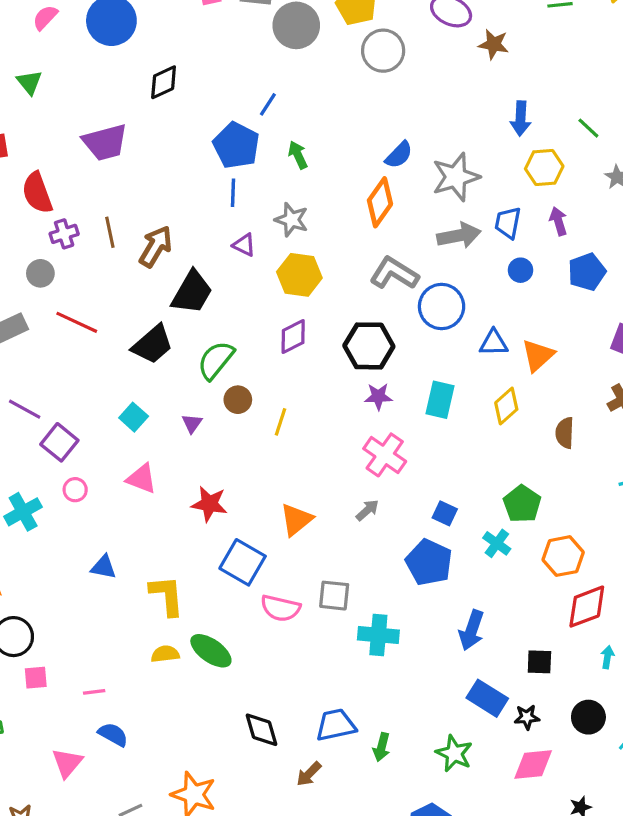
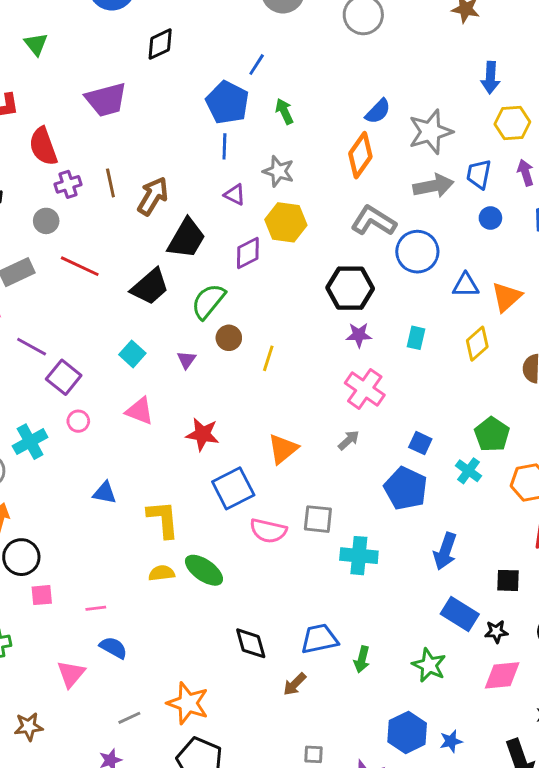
purple diamond: (293, 337) -> (248, 253), moved
cyan rectangle: (440, 400) -> (416, 338), size x0.7
blue square: (243, 562) -> (233, 488), turned 33

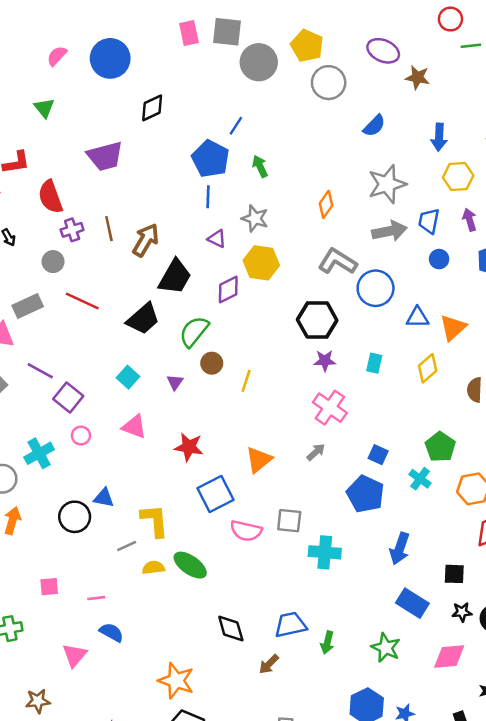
blue semicircle: (378, 111) -> (374, 126), moved
orange diamond: (360, 155) -> (326, 204), size x0.7
black circle: (21, 557) -> (75, 517), moved
black star: (496, 632) -> (462, 612), moved
gray line: (129, 718) -> (127, 546), moved

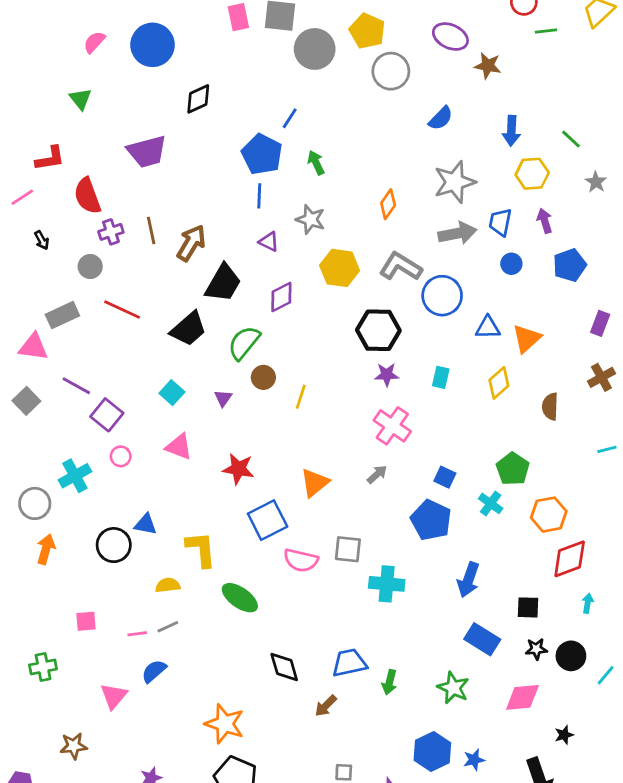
yellow hexagon: (261, 263) -> (340, 268), moved
gray line: (127, 546) -> (168, 627), moved
yellow semicircle: (153, 568) -> (168, 585), moved
blue semicircle: (111, 632) -> (154, 671), turned -70

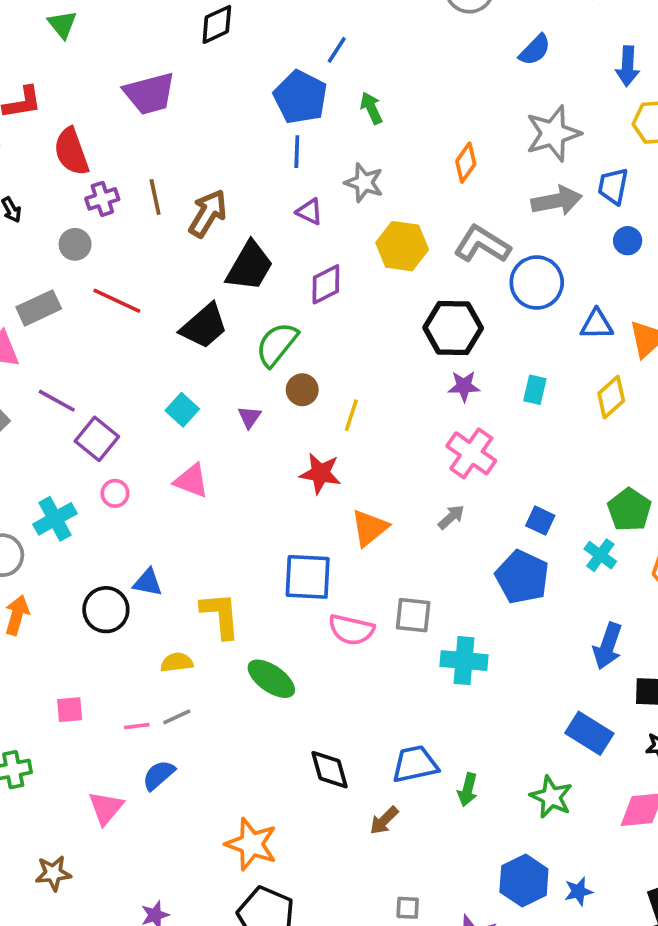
red star: (238, 469) -> (320, 473), moved
blue square: (268, 520) -> (308, 577), turned 30
blue arrow: (468, 580) -> (608, 646), moved

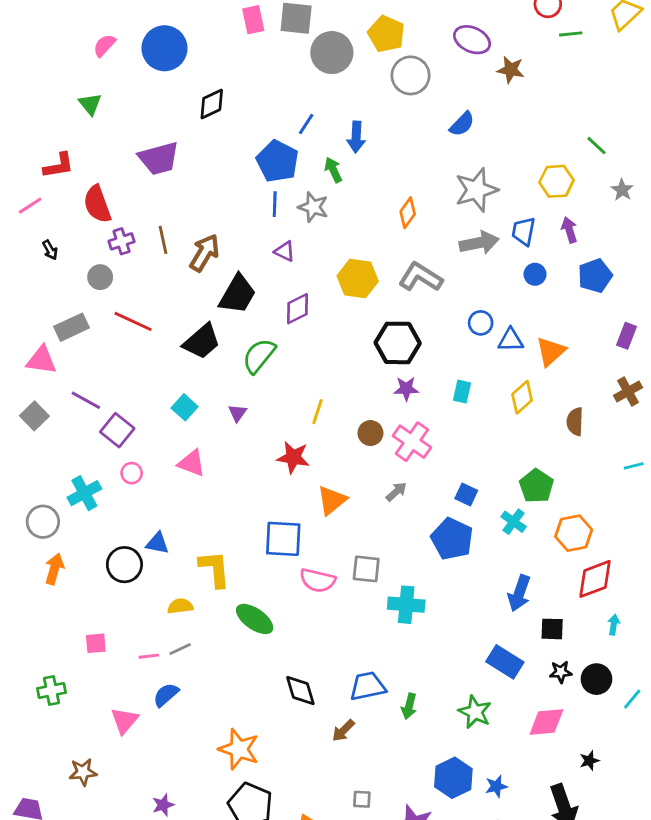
blue arrow: (628, 66) -> (356, 137), moved
gray star: (364, 183) -> (313, 207), moved
blue circle: (537, 283) -> (481, 323), moved, size x0.6
brown circle: (302, 390) -> (370, 433), moved

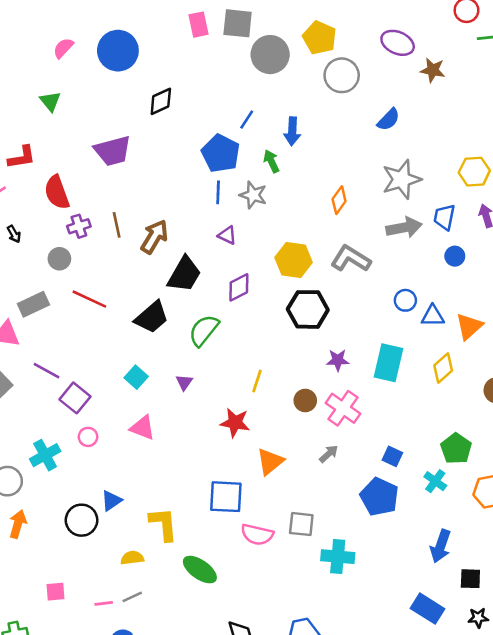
black hexagon: (398, 343) -> (308, 309), moved
cyan rectangle: (462, 392) -> (388, 363), size x1.8
blue triangle: (157, 543) -> (111, 501), turned -45

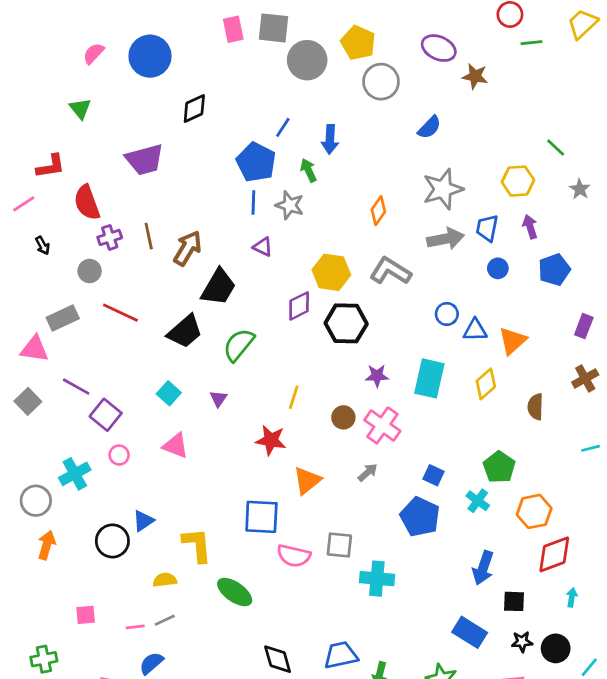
purple diamond: (239, 287) -> (299, 306), moved

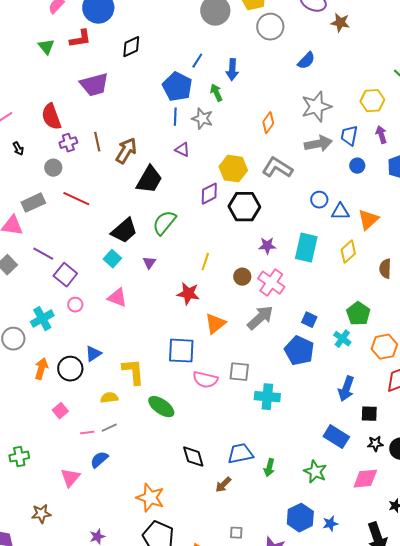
red L-shape: (51, 166) -> (80, 39), moved
black trapezoid: (185, 331) -> (124, 231), moved
gray arrow: (368, 472) -> (260, 318), size x1.8
orange arrow: (47, 545) -> (41, 369), moved
pink square: (86, 615) -> (60, 411), moved, turned -35

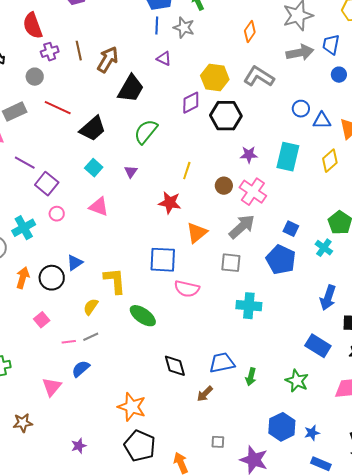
black trapezoid: (124, 231) -> (93, 129), moved
gray square: (239, 372) -> (231, 263), moved
yellow semicircle: (109, 398) -> (91, 307), turned -48

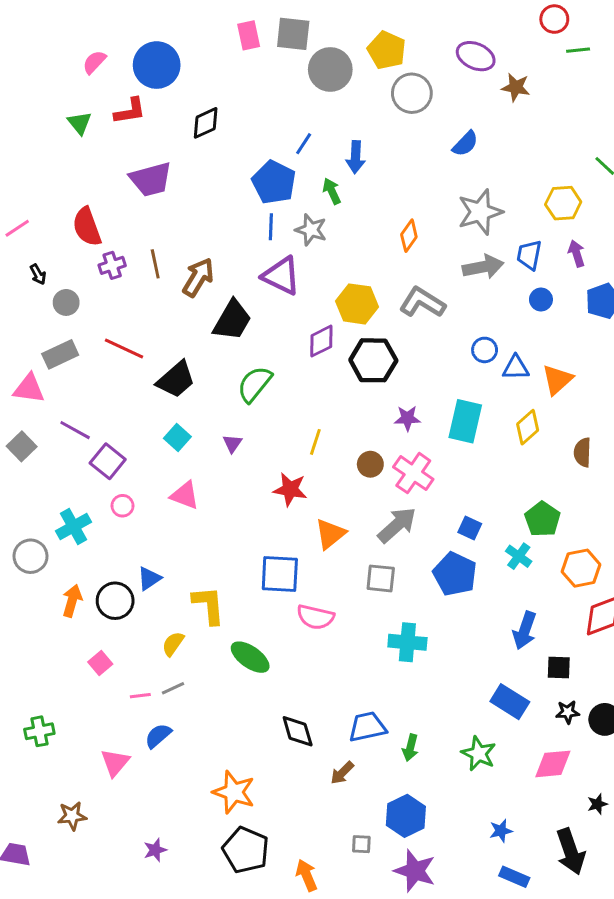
purple triangle: (164, 59) -> (281, 276), size x1.8
gray circle: (35, 77) -> (66, 302), moved
blue hexagon: (282, 427) -> (406, 816), moved

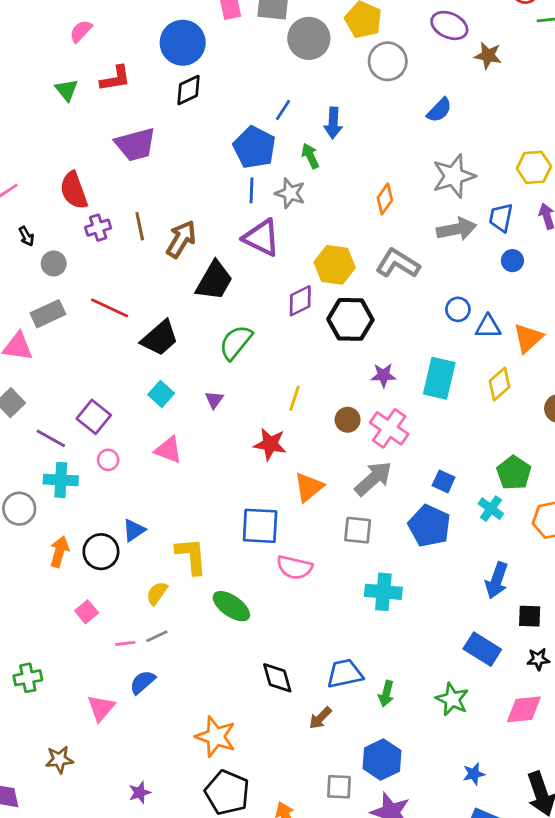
blue circle: (157, 65) -> (183, 43), moved
purple line: (75, 430) -> (51, 438), moved
cyan cross: (74, 527) -> (61, 480), turned 32
gray square: (361, 844) -> (339, 787), size x1.4

